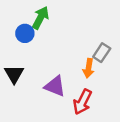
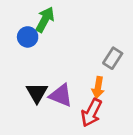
orange arrow: (88, 68) -> (98, 87), moved
black triangle: (14, 74) -> (37, 93), moved

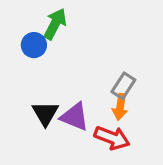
gray rectangle: (113, 58) -> (123, 86), moved
red arrow: (91, 113) -> (112, 138), turned -96

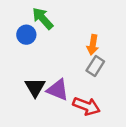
green arrow: (55, 24) -> (43, 18), turned -70
orange arrow: (120, 107) -> (93, 45), moved

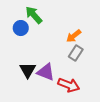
orange arrow: (93, 45) -> (74, 36), turned 42

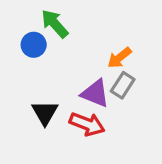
purple triangle: (46, 72) -> (95, 93), moved
red arrow: (69, 85) -> (87, 124), moved

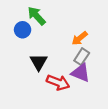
purple triangle: (95, 93) -> (81, 73), moved
black triangle: (45, 113) -> (39, 62), moved

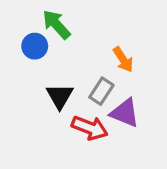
orange arrow: (80, 38) -> (123, 59), turned -84
gray rectangle: (82, 57) -> (101, 91), moved

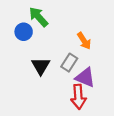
red arrow: (90, 128) -> (78, 97), moved, turned 65

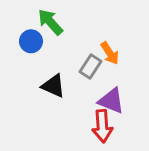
gray rectangle: (69, 63) -> (90, 67), moved
black triangle: (41, 66) -> (53, 86), turned -36

